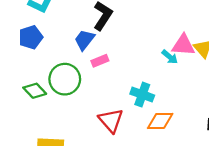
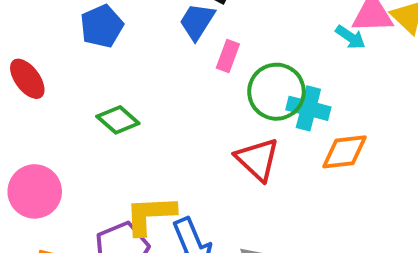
pink rectangle: (100, 61) -> (228, 56), turned -42
green circle: (65, 79) -> (276, 92), moved

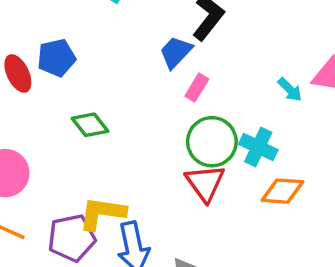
blue pentagon: (102, 26) -> (56, 58), moved
cyan arrow: (350, 37) -> (290, 90), moved
green circle: (276, 92) -> (212, 142), moved

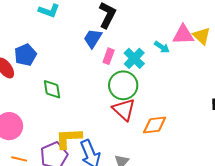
green diamond: (90, 125) -> (52, 89), turned 40
cyan cross: (258, 147) -> (134, 58), moved, turned 30
orange diamond: (282, 191) -> (155, 125), moved

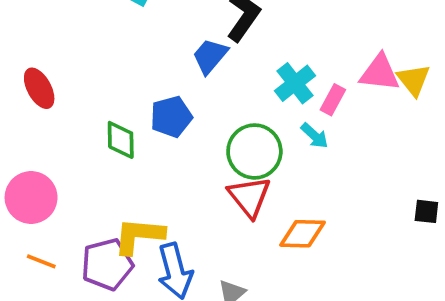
cyan arrow: (162, 47) -> (314, 136), moved
blue pentagon: (25, 55) -> (171, 117), moved
pink rectangle: (109, 56) -> (333, 100), moved
cyan cross: (134, 58) -> (295, 83), moved

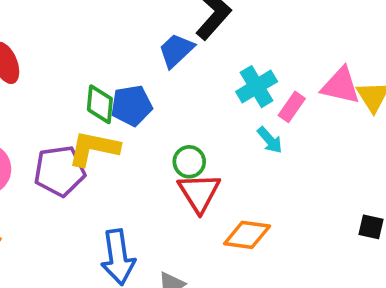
green diamond: (121, 140) -> (100, 104), moved
green circle: (254, 151) -> (189, 162), moved, size x0.6
yellow L-shape: (139, 236) -> (94, 148), moved
purple pentagon: (107, 264) -> (60, 171), moved

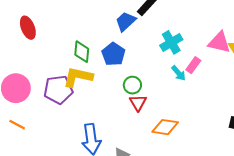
blue pentagon: (132, 106) -> (113, 54), moved, turned -30
pink rectangle: (292, 107) -> (193, 65), moved
red triangle: (199, 193) -> (138, 103), size x0.7

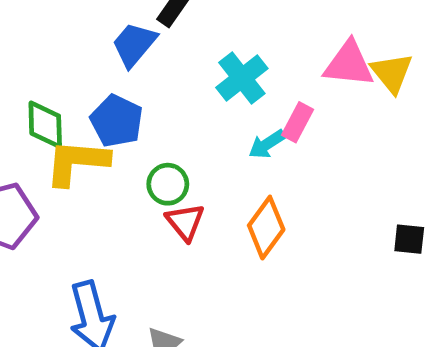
cyan arrow: (179, 73) -> (267, 144), turned 105
yellow L-shape: (78, 77) -> (77, 162), moved
orange diamond: (165, 127) -> (266, 228), moved, turned -55

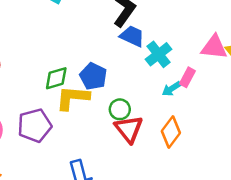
blue trapezoid: (134, 44) -> (132, 36), moved, turned 75
green diamond: (45, 125) -> (56, 78), turned 75
red triangle: (185, 222) -> (129, 129), size x1.4

